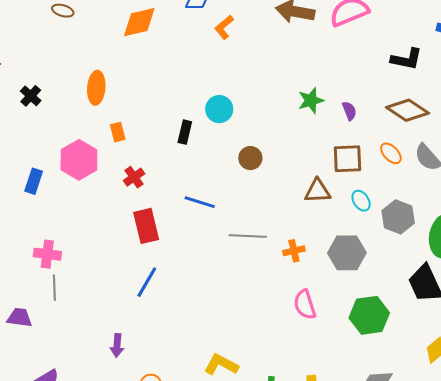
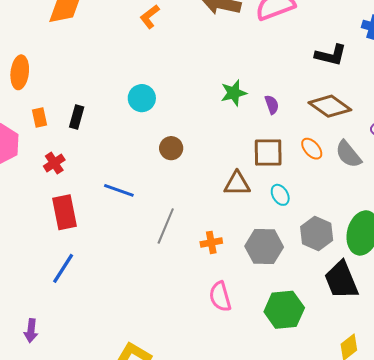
black rectangle: (185, 132) -> (77, 117), moved
gray hexagon: (398, 217) -> (317, 234), moved
gray line: (248, 236) -> (166, 226), turned -72

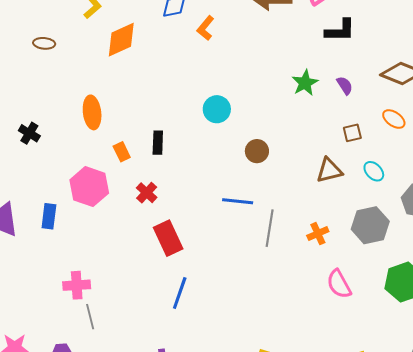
black L-shape: (331, 55) -> (340, 31), moved
brown square: (268, 153) -> (352, 133), size x0.6
blue line: (119, 190) -> (238, 201), moved

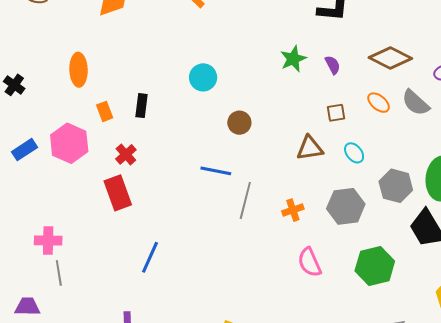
blue rectangle: (49, 216) -> (24, 150), moved, turned 45
red rectangle: (168, 238) -> (118, 193), moved

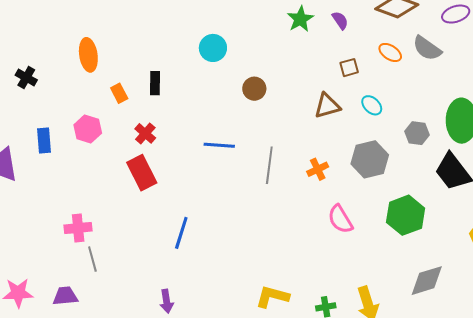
pink hexagon: (69, 143) -> (88, 129), size x0.7
blue rectangle: (24, 150) -> (44, 140), turned -55
blue line: (216, 171) -> (219, 145), moved
gray hexagon: (396, 186) -> (417, 133), size x0.7

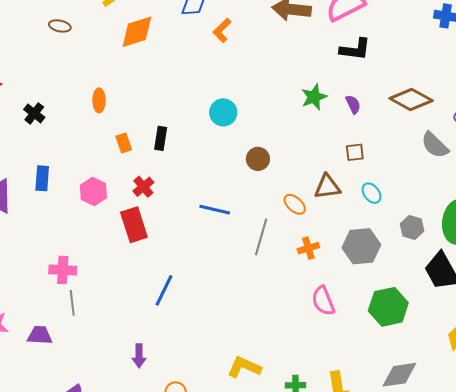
orange ellipse: (390, 52) -> (295, 204), moved
orange ellipse: (88, 55) -> (99, 100), size x0.7
pink hexagon: (88, 129) -> (93, 191), moved

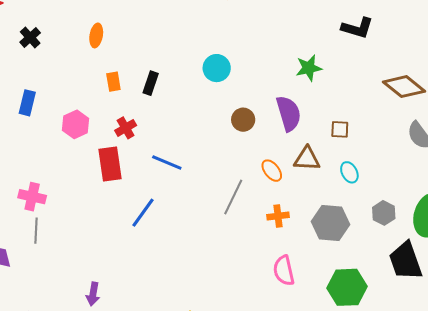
purple semicircle: (353, 104) -> (289, 113), moved, size x1.8
blue line: (215, 210) -> (167, 163), moved
blue line: (164, 290) -> (143, 213), moved

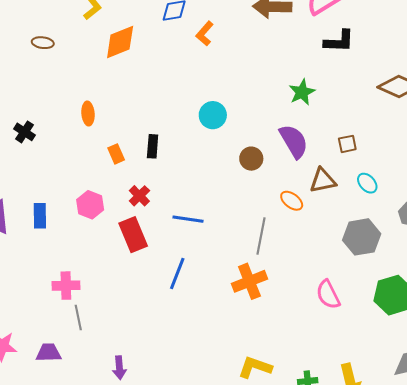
blue rectangle: (27, 103) -> (40, 216), moved
orange cross: (278, 216) -> (249, 281), moved, size x1.6
purple arrow: (93, 294) -> (119, 368), moved

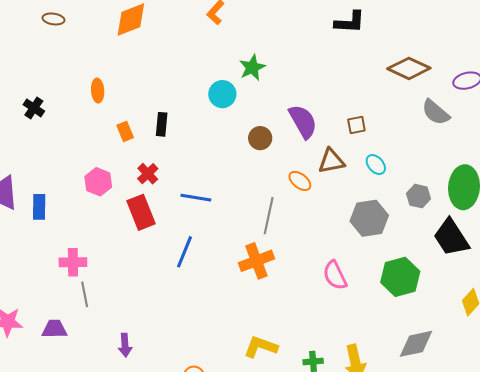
green star: (302, 92) -> (252, 68), moved
blue rectangle: (40, 216) -> (39, 207), moved

